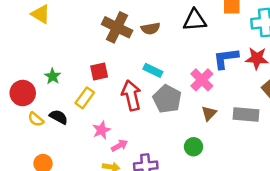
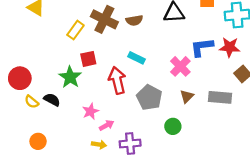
green star: (53, 76) -> (70, 77), moved, size x1.5
yellow rectangle: (85, 98) -> (75, 30), moved
gray pentagon: (167, 99) -> (149, 97), moved

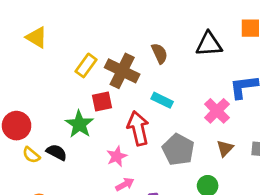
brown cross: (104, 19) -> (122, 71), moved
brown semicircle: (134, 20) -> (159, 53), turned -105
pink star: (90, 111) -> (117, 156), moved

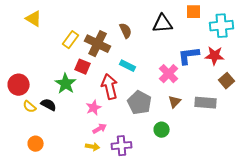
red square: (102, 102) -> (83, 67), turned 35

